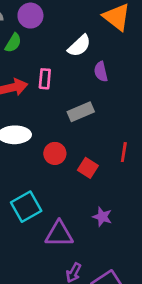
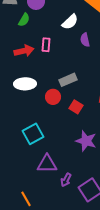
gray rectangle: (81, 112) -> (68, 80), moved
purple star: (102, 217) -> (86, 141), size x1.5
purple triangle: (59, 234) -> (47, 164), moved

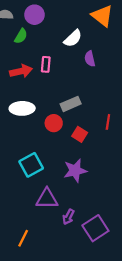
purple star: (86, 141) -> (75, 171), moved, turned -30
orange line: (26, 199) -> (23, 238), turned 56

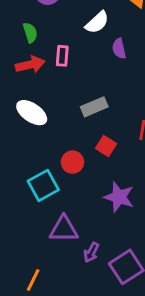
green semicircle: (21, 36) -> (30, 33), moved, turned -49
white ellipse: (22, 108) -> (32, 113), turned 35
red circle: (54, 123) -> (72, 162), moved
purple star: (75, 171) -> (119, 197), moved, turned 30

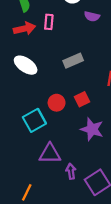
purple semicircle: (119, 49) -> (92, 16), turned -64
red square: (106, 146) -> (82, 99), moved, turned 32
purple arrow: (91, 252) -> (71, 171), turned 144

